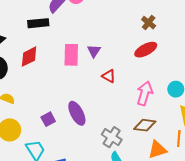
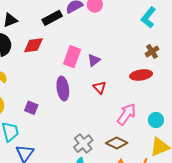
black rectangle: (38, 23) -> (52, 18), turned -42
purple ellipse: (77, 113) -> (63, 89), moved
purple square: (48, 119) -> (31, 108), turned 32

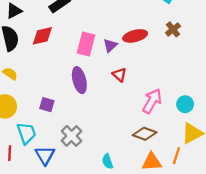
red ellipse: (141, 75) -> (135, 36), moved
gray cross: (83, 144) -> (72, 136), moved

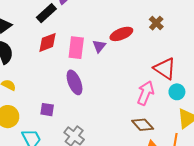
red diamond: (42, 36) -> (48, 42), moved
red triangle: (119, 75) -> (165, 69), moved, size x1.6
brown diamond: (145, 134) -> (143, 125), turned 35

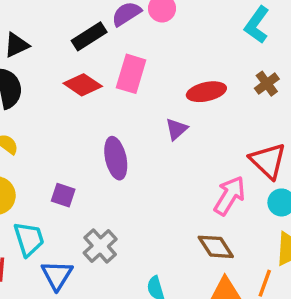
red diamond: (48, 42) -> (83, 85), turned 45
purple triangle: (99, 46) -> (176, 129), moved
pink rectangle: (76, 48) -> (131, 74), moved

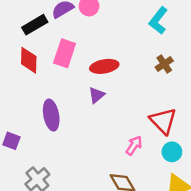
red diamond: (83, 85) -> (29, 60), turned 56
red ellipse: (206, 92) -> (104, 66), moved
pink arrow: (230, 196) -> (134, 145), size x0.7

